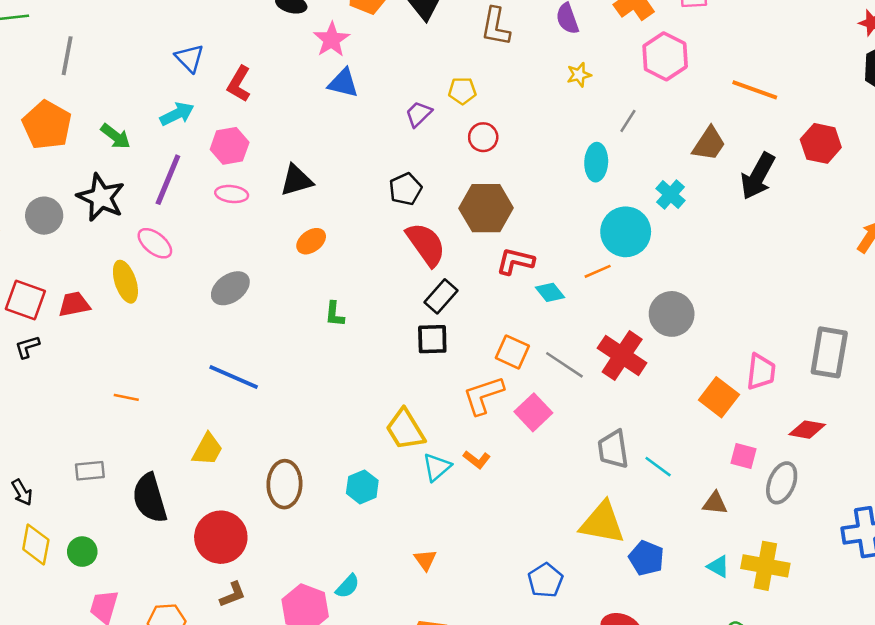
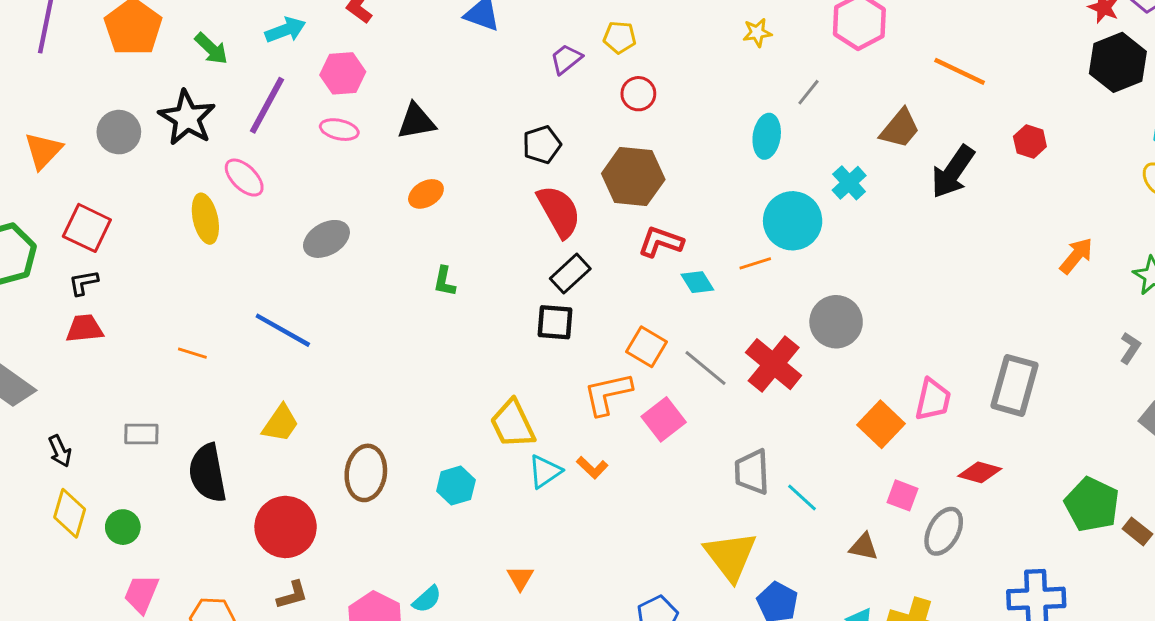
red hexagon: (821, 143) -> (1030, 142), size x0.7
red trapezoid: (74, 304) -> (85, 329), moved
blue line: (234, 377) -> (283, 330), moved
yellow triangle: (602, 523) -> (730, 556), turned 36

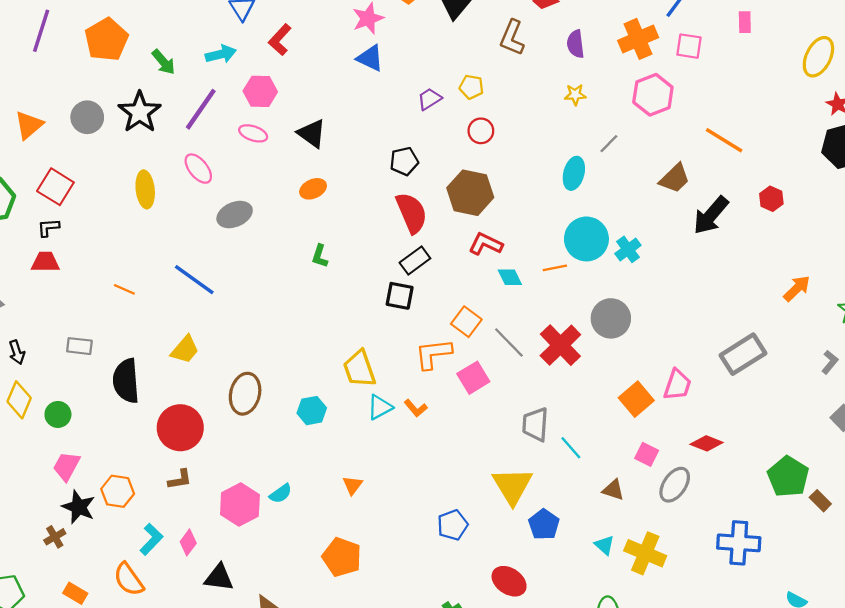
black triangle: (416, 121) -> (312, 133), turned 40
pink ellipse: (244, 178) -> (198, 169), moved
cyan cross: (849, 183) -> (628, 249), moved
gray rectangle: (1014, 385) -> (743, 354), moved, turned 36

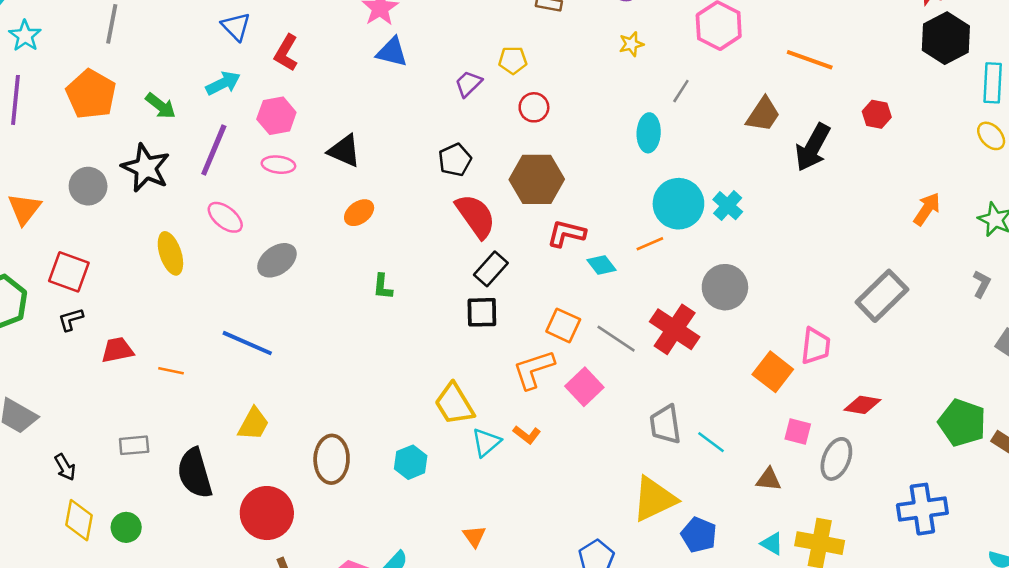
red trapezoid: (45, 262) -> (117, 350), moved
yellow triangle: (512, 486) -> (654, 499), turned 48

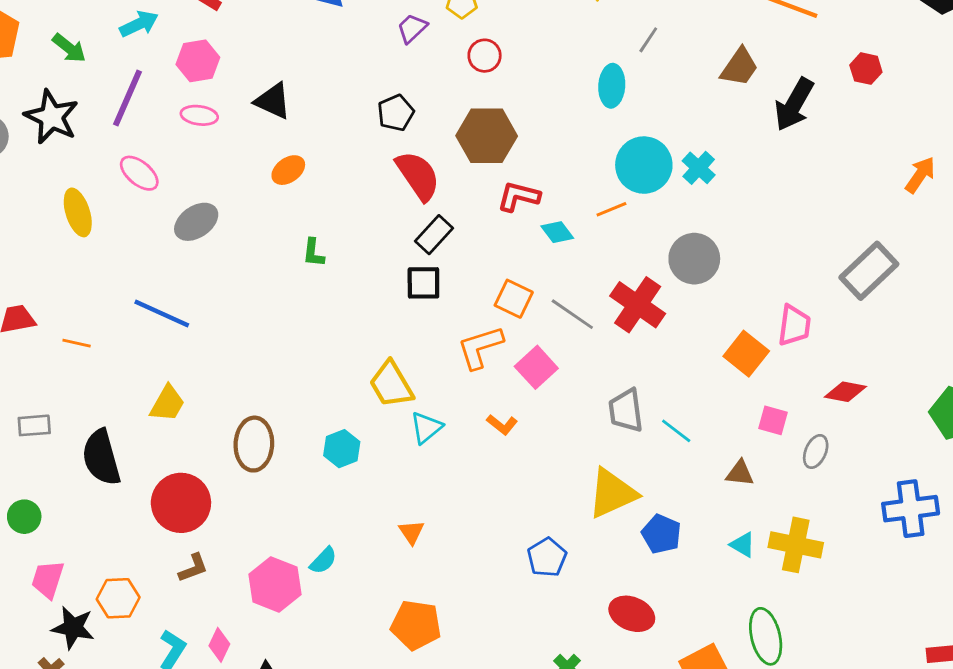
orange L-shape: (527, 435) -> (502, 425), moved
gray ellipse: (836, 459) -> (816, 451), size x0.7

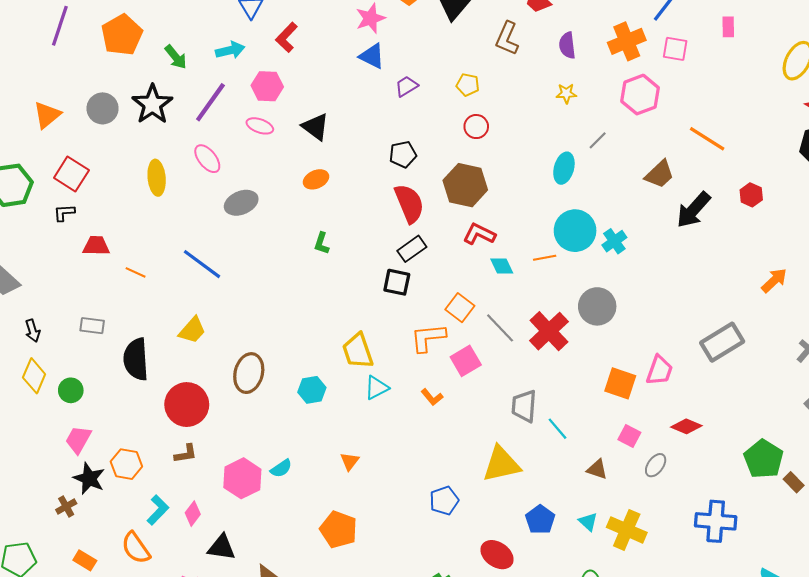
purple trapezoid: (412, 28) -> (407, 86), moved
orange square: (746, 354) -> (620, 383), turned -32
blue pentagon: (661, 534) -> (540, 520), moved

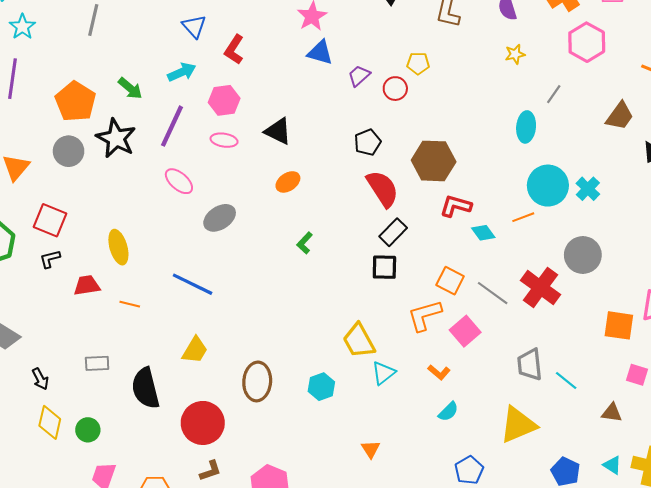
orange pentagon: (122, 35) -> (75, 102), moved
red circle: (476, 127) -> (395, 89), moved
yellow ellipse: (157, 178) -> (118, 247), moved
green L-shape: (322, 243) -> (305, 243), turned 35
cyan semicircle: (281, 468) -> (448, 412), moved

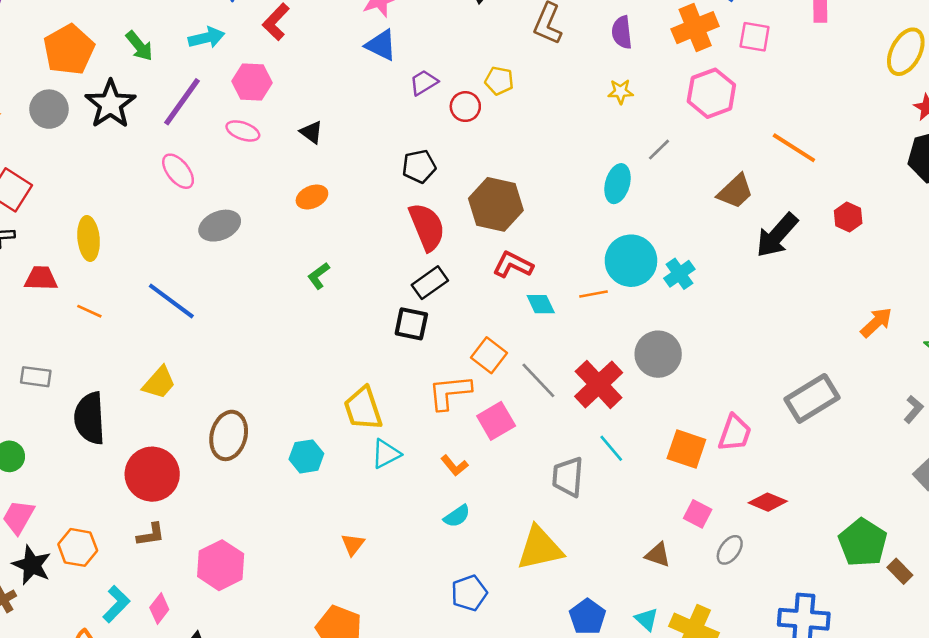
black triangle: (278, 131) -> (311, 132), size x0.7
cyan line: (566, 380) -> (611, 448), moved

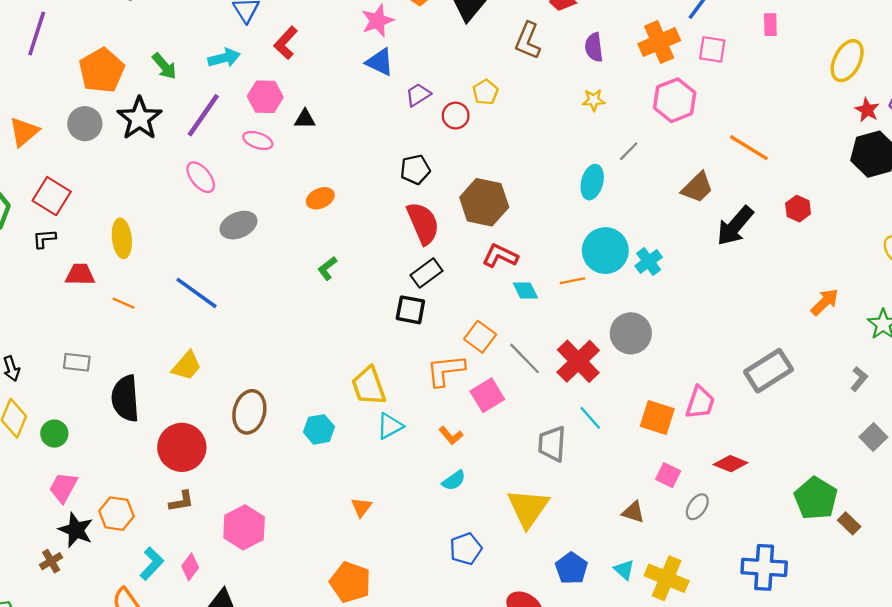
yellow pentagon: (499, 81) -> (485, 92), turned 30
black triangle: (311, 132) -> (305, 119), moved, turned -35
yellow triangle: (540, 548) -> (528, 508), turned -42

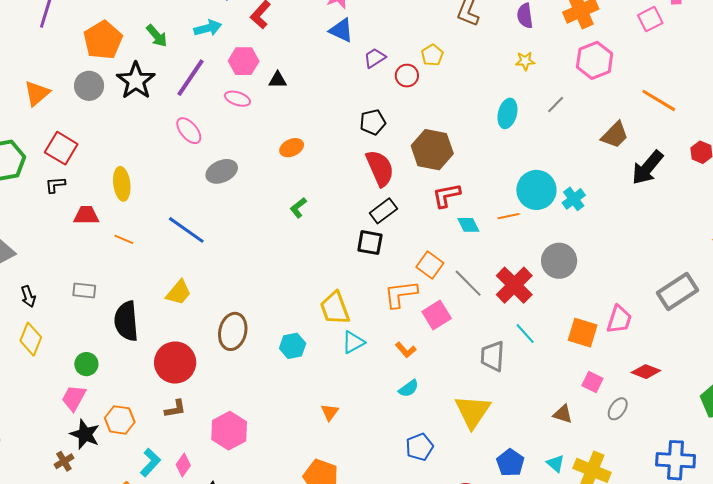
pink square: (712, 49) -> (650, 19), moved, turned -35
cyan ellipse: (592, 182) -> (507, 113), moved
red L-shape: (500, 256) -> (446, 195), turned -36
green circle: (54, 434) -> (86, 364), moved

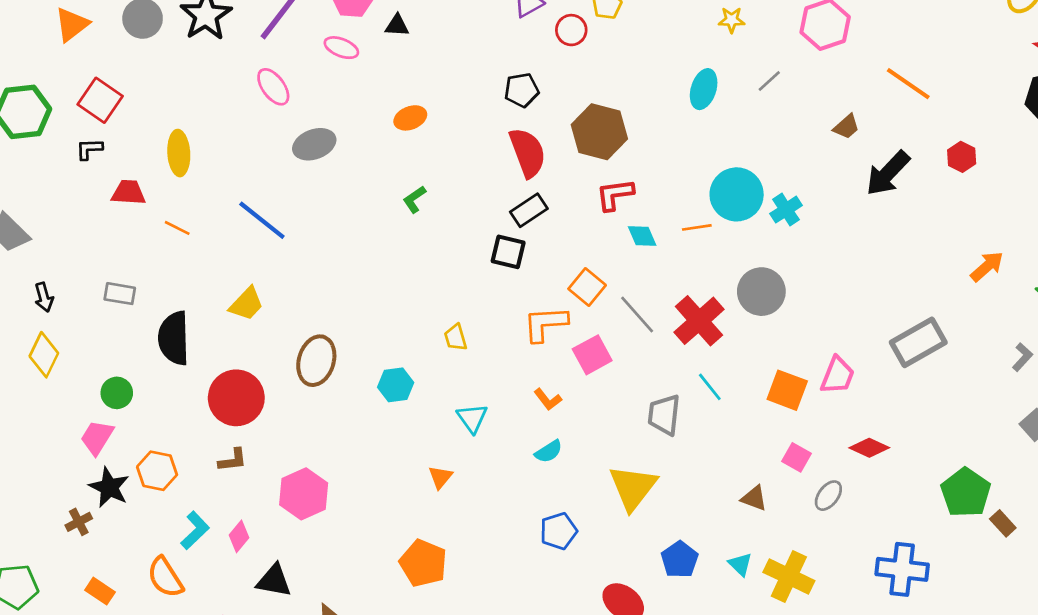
brown trapezoid: (615, 135) -> (846, 127), size x0.7
yellow trapezoid: (335, 308) -> (456, 337), size x0.6
cyan triangle: (353, 342) -> (472, 418), moved, turned -40

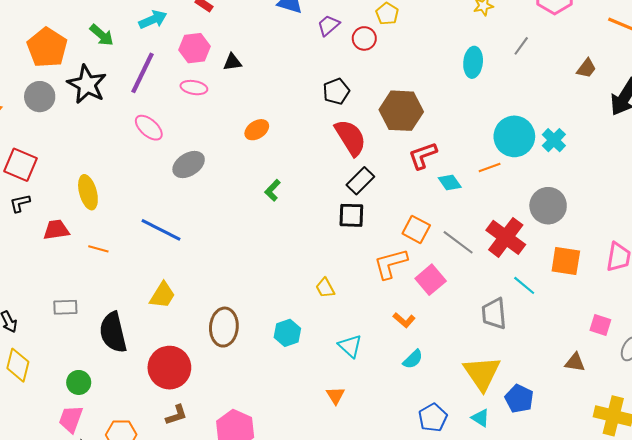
orange square: (787, 390) -> (566, 261), moved
blue pentagon: (680, 560) -> (519, 399), moved
cyan triangle: (740, 564) -> (481, 418), moved

